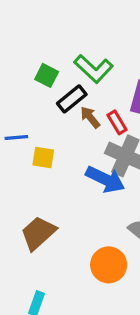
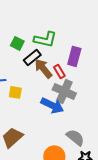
green L-shape: (94, 69) -> (45, 39), turned -30
brown arrow: (90, 117) -> (43, 68), size x1.5

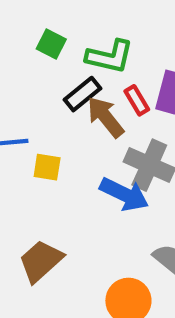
green square: (17, 43) -> (51, 44), moved
red rectangle: (59, 71) -> (137, 100), moved

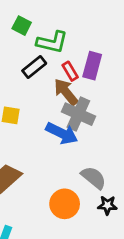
green square: (51, 44) -> (22, 26), moved
brown arrow: (105, 117) -> (66, 92), moved

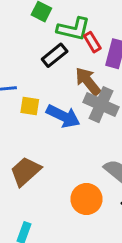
red rectangle: (70, 71) -> (92, 42), moved
blue arrow: (62, 133) -> (63, 116), moved

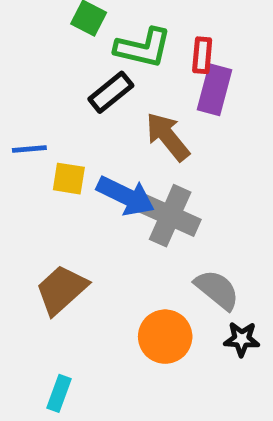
red rectangle: (92, 42) -> (202, 55), moved, turned 36
gray cross: (101, 105) -> (170, 216), moved

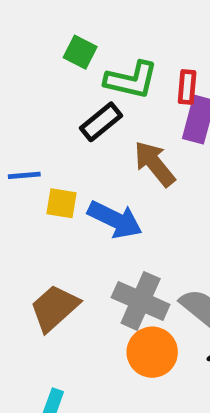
gray cross: (170, 216) -> (141, 301), moved

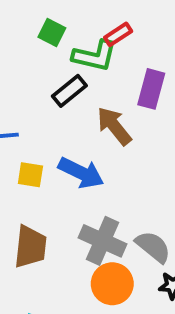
red rectangle: (187, 87) -> (118, 34), moved, turned 52
yellow square: (61, 203) -> (30, 175), moved
brown trapezoid: (54, 308) -> (30, 247), turned 138

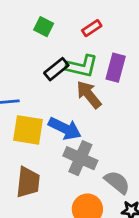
green L-shape: (95, 56) -> (82, 66), moved
yellow square: (30, 175) -> (28, 130), size x1.6
gray cross: (102, 241) -> (80, 158), moved

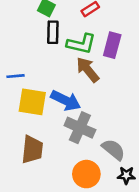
black rectangle: (56, 69) -> (53, 32), moved, turned -50

